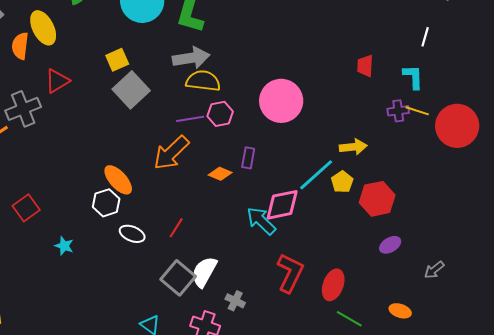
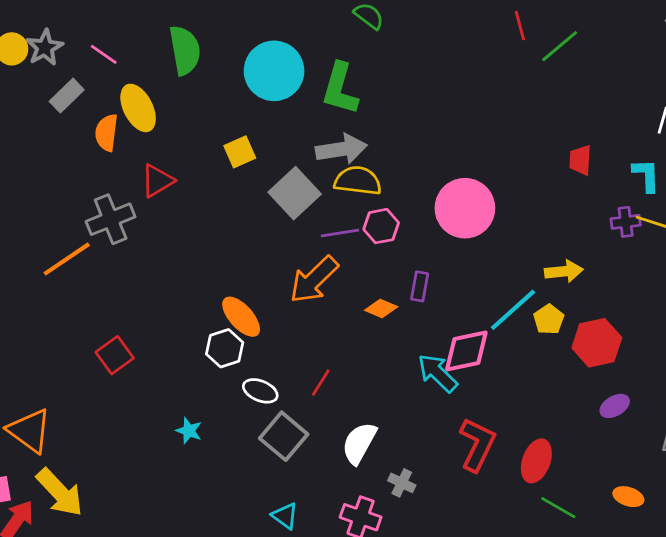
gray square: (131, 90) -> (295, 193), moved
cyan star: (64, 246) -> (189, 431), moved
gray square: (178, 278) -> (284, 436), moved

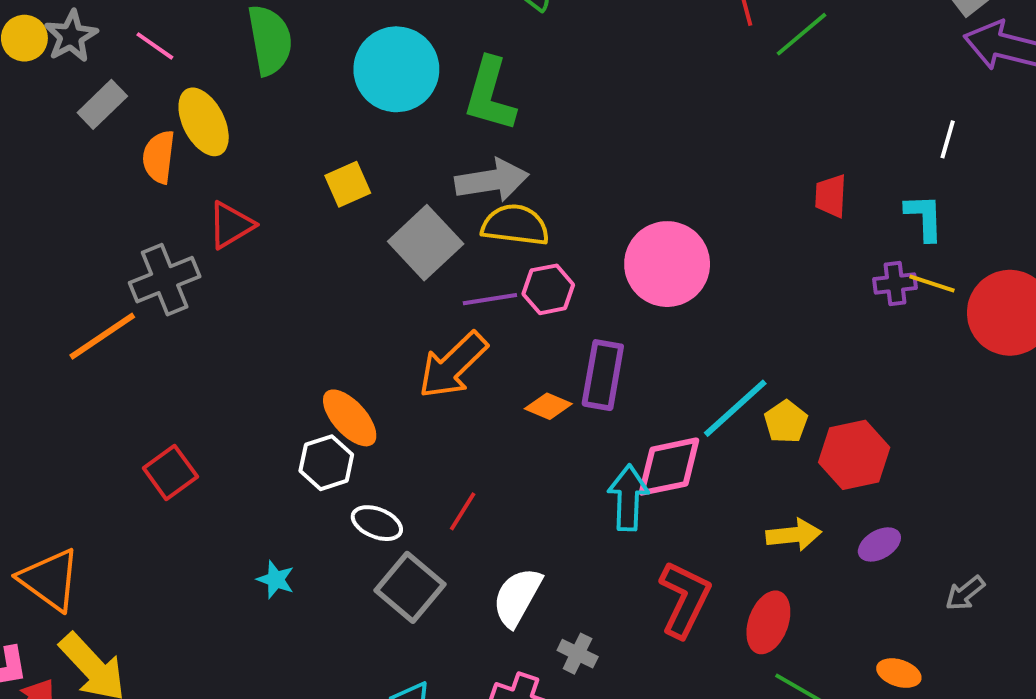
yellow arrow: (564, 271) -> (794, 535), moved
purple rectangle: (420, 286) -> (603, 375), size x1.6
cyan arrow: (437, 373) -> (628, 498), turned 48

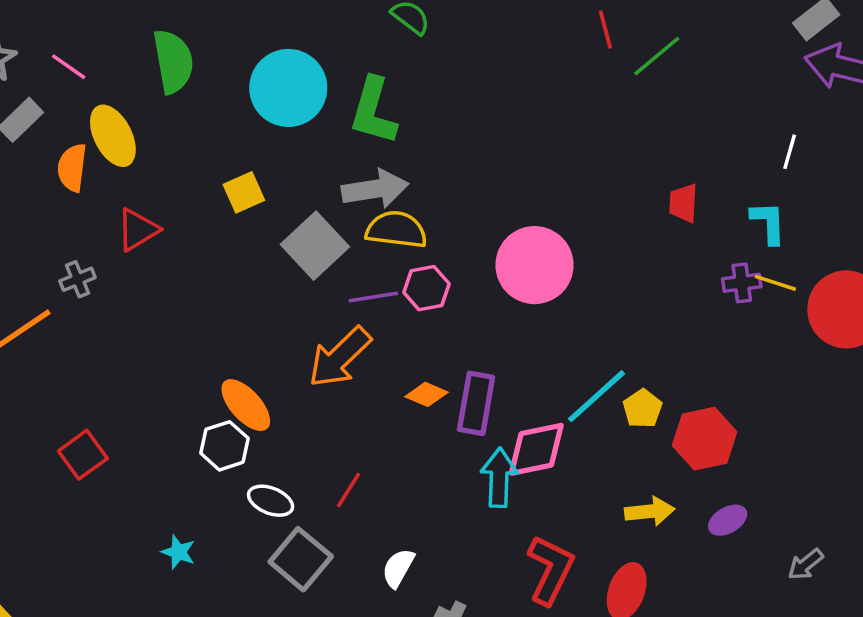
gray cross: (165, 280) -> (77, 279), size x0.6
purple rectangle: (603, 375) -> (476, 403), moved
white semicircle: (517, 597) -> (398, 568), size x0.7

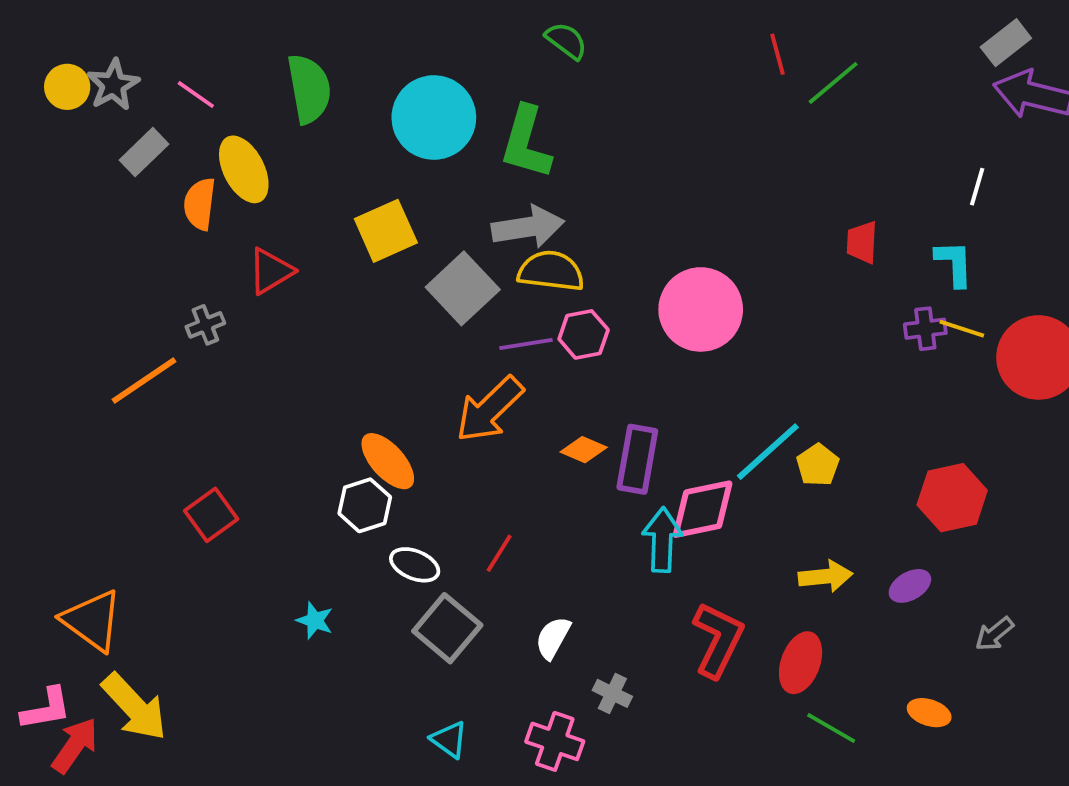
yellow square: (244, 192) -> (386, 231), size x1.4
red hexagon: (705, 439) -> (952, 498), moved

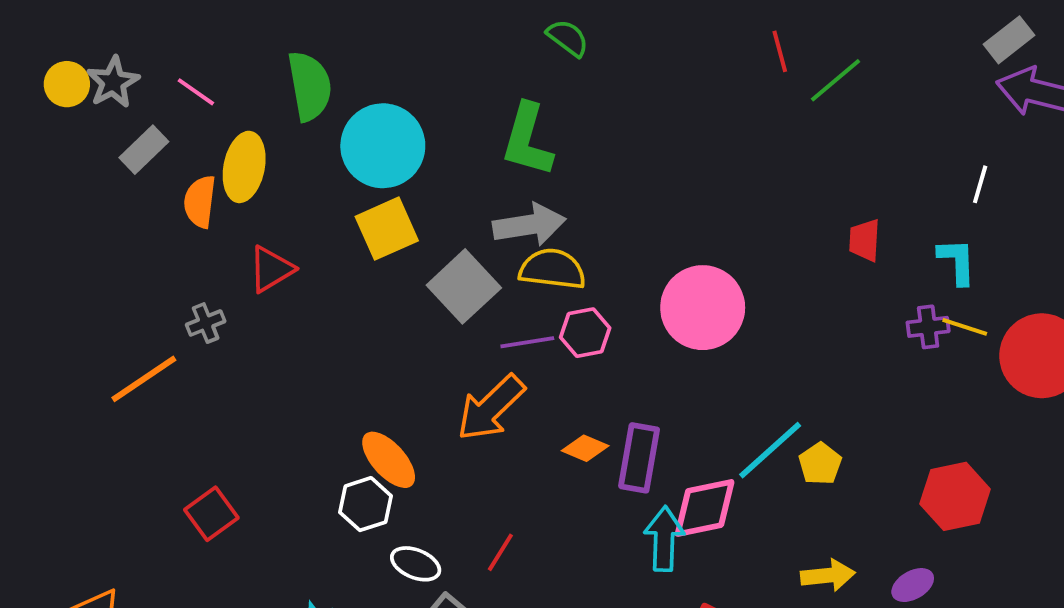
cyan circle: (434, 118) -> (383, 146), moved
yellow ellipse: (244, 169) -> (244, 167), turned 38

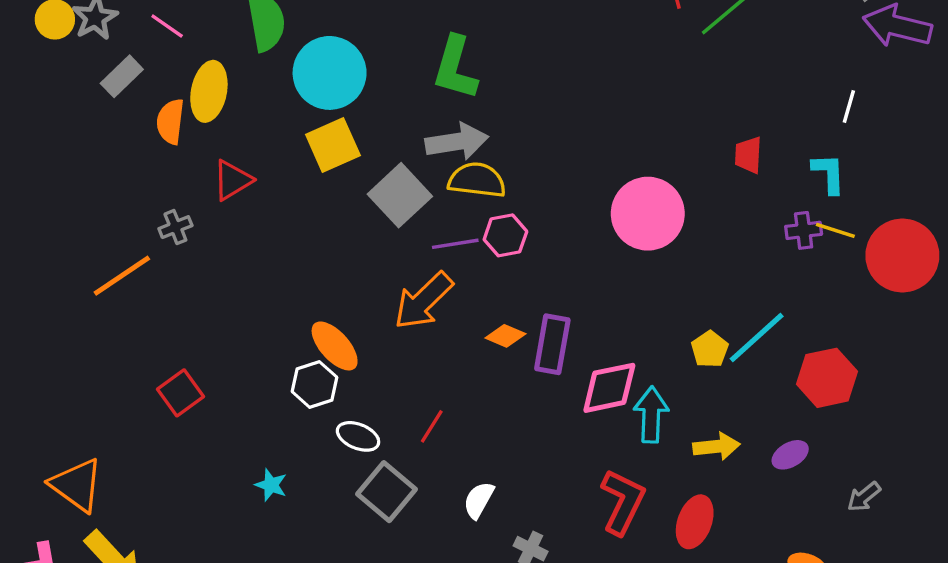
pink circle: (703, 308) -> (648, 214), moved
cyan line: (770, 450) -> (757, 338), moved
cyan arrow: (664, 539) -> (651, 415), moved

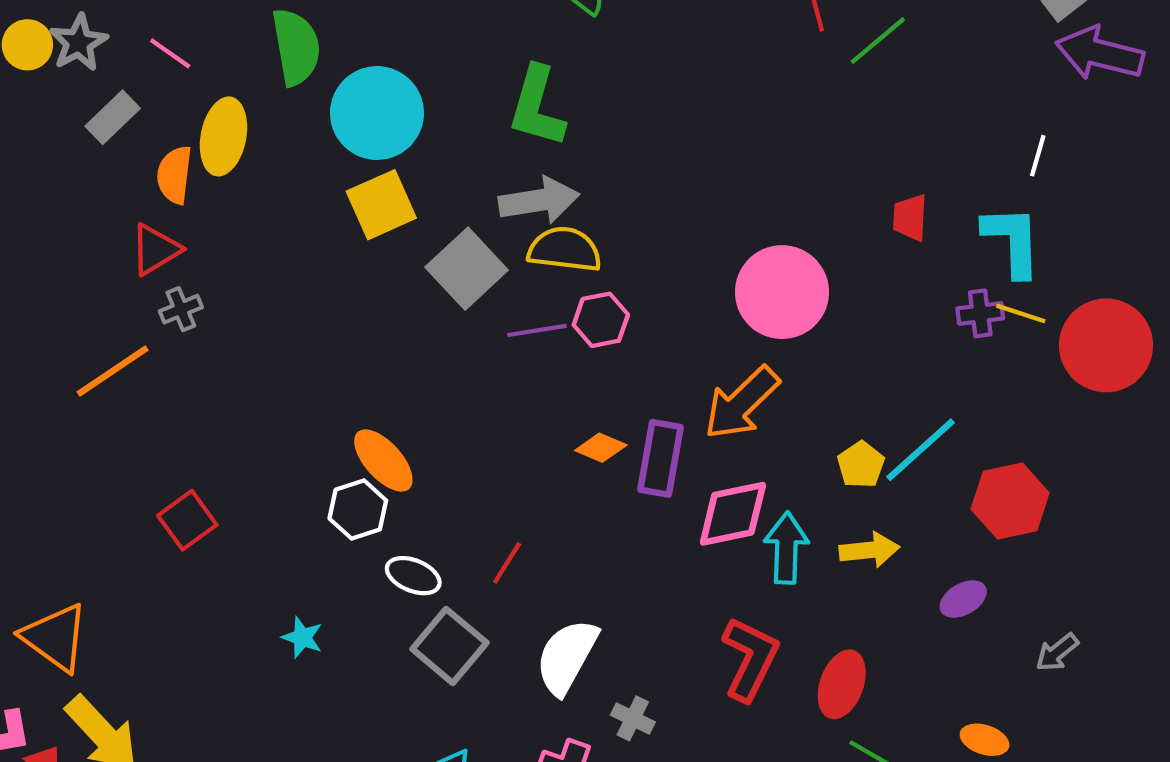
cyan L-shape: (829, 173) -> (1012, 241), size x1.4
red triangle: (232, 180) -> (155, 249), moved
orange arrow: (423, 301) -> (742, 403), moved
yellow arrow: (716, 446) -> (869, 550), moved
white semicircle: (479, 500) -> (567, 657), size x1.6

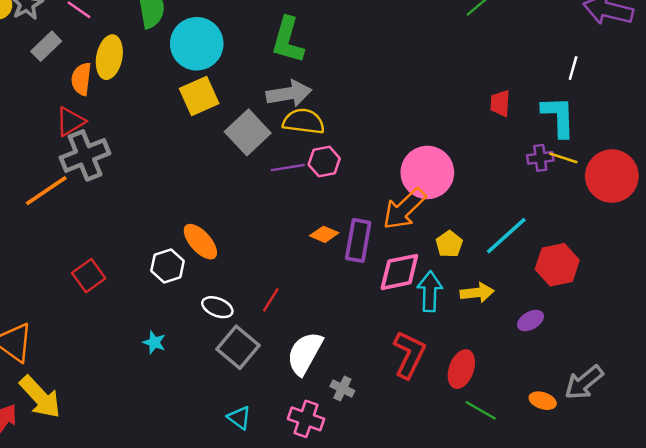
pink circle: (782, 292) -> (427, 172), moved
gray cross: (181, 309) -> (85, 155), size x2.0
yellow pentagon: (861, 465) -> (449, 244), moved
white hexagon: (358, 510) -> (168, 266), moved
gray arrow: (1057, 652) -> (584, 382), moved, size x1.6

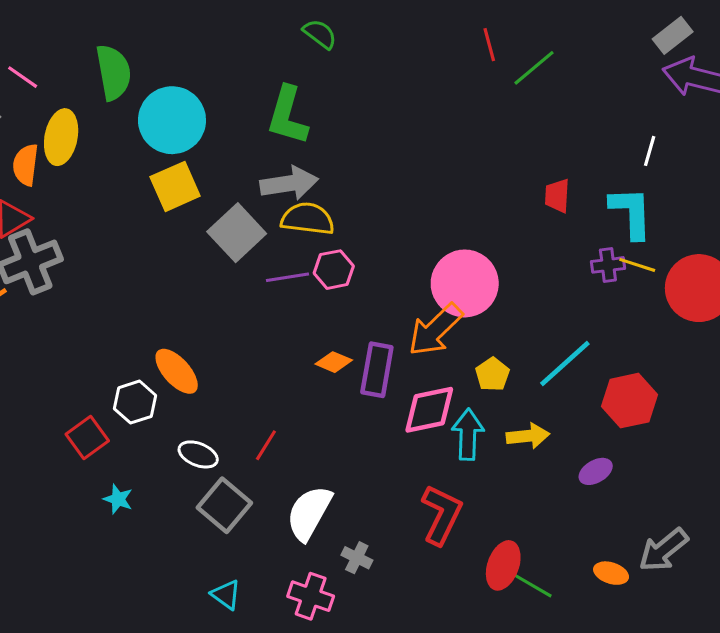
red square: (89, 276) -> (87, 438), moved
red ellipse: (461, 369) -> (503, 565), moved

